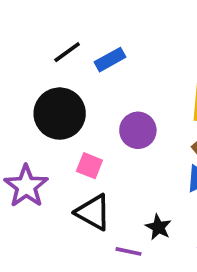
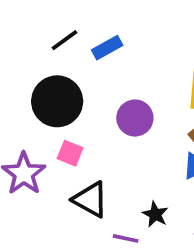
pink square: (89, 166) -> (70, 153), moved

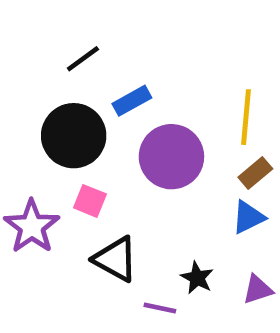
blue rectangle: (107, 48) -> (132, 101), moved
purple circle: (135, 118) -> (171, 157), size x1.4

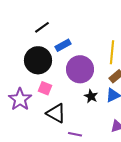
black star: (197, 278) -> (91, 96), moved

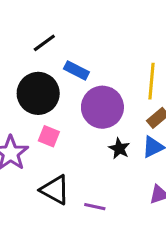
blue rectangle: (63, 45) -> (76, 70), turned 56
black triangle: (56, 113) -> (55, 190), moved

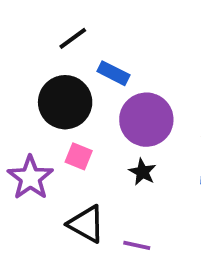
black star: (119, 148) -> (142, 172), moved

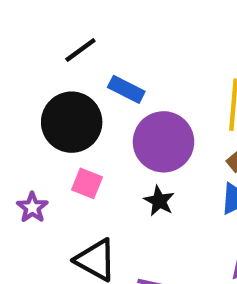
purple star: (30, 178) -> (32, 207), size x0.6

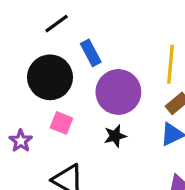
blue rectangle: (126, 89) -> (91, 53), turned 35
black star: (159, 201) -> (115, 136), turned 30

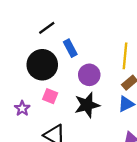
purple circle: (118, 92) -> (89, 75), size x0.7
black star: (115, 136) -> (87, 105), size x1.6

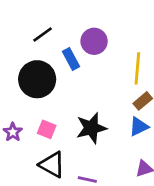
purple circle: (89, 75) -> (94, 41), moved
pink square: (50, 96) -> (47, 129), moved

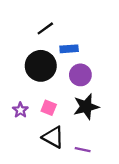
purple circle: (94, 41) -> (80, 75), moved
blue rectangle: (71, 59) -> (69, 49), turned -66

